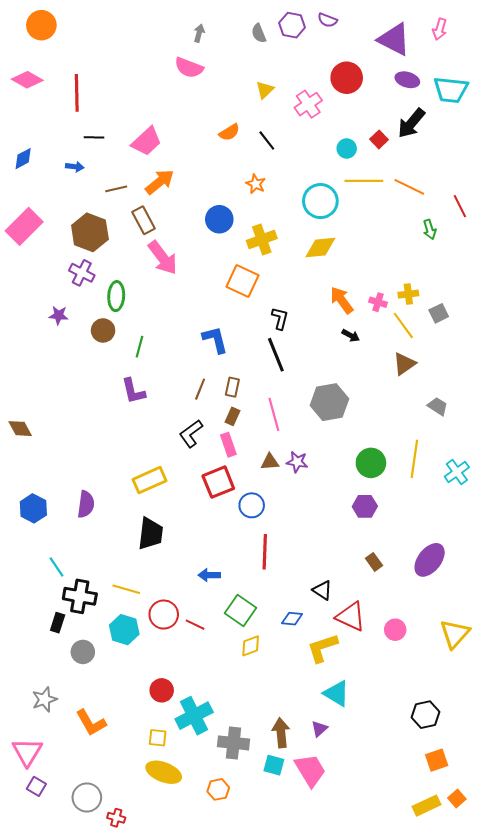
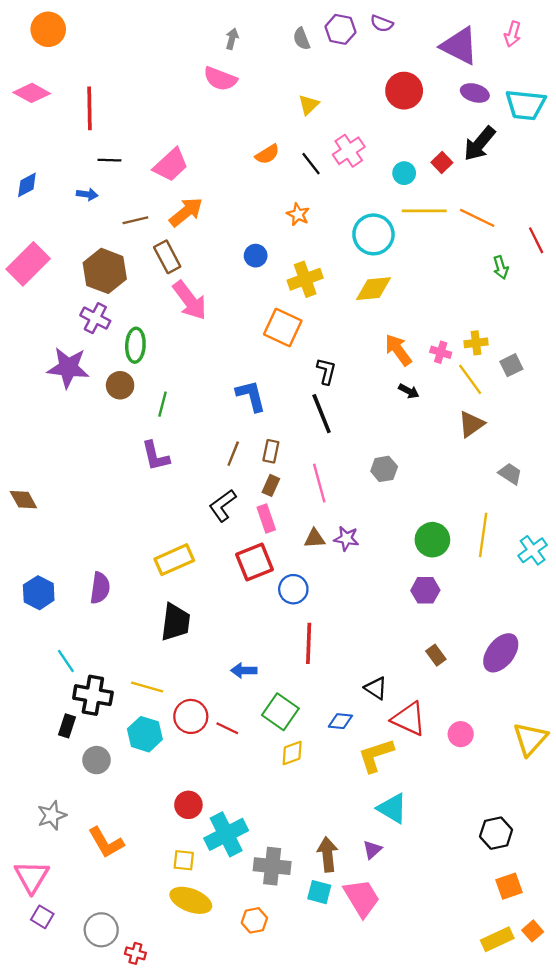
pink cross: (308, 104) -> (349, 151), moved
blue circle: (219, 219) -> (256, 256), size x0.7
purple star: (59, 315) -> (68, 368), size x1.8
gray hexagon: (329, 402) -> (384, 469), size x0.6

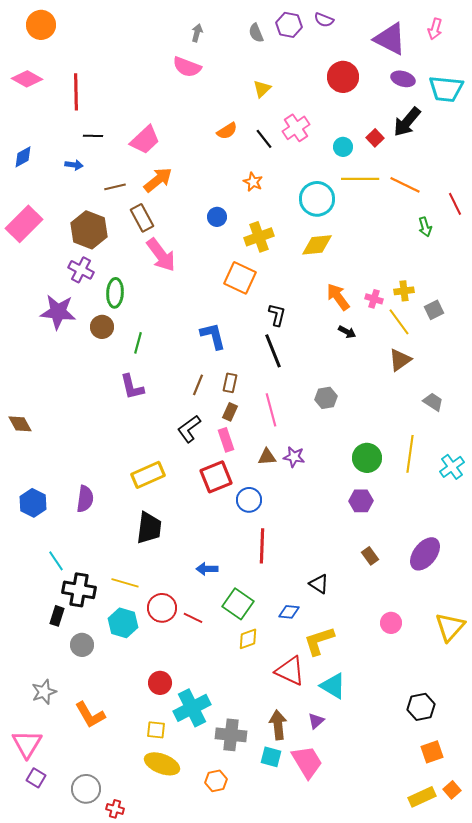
red triangle: (409, 719) -> (290, 671), moved

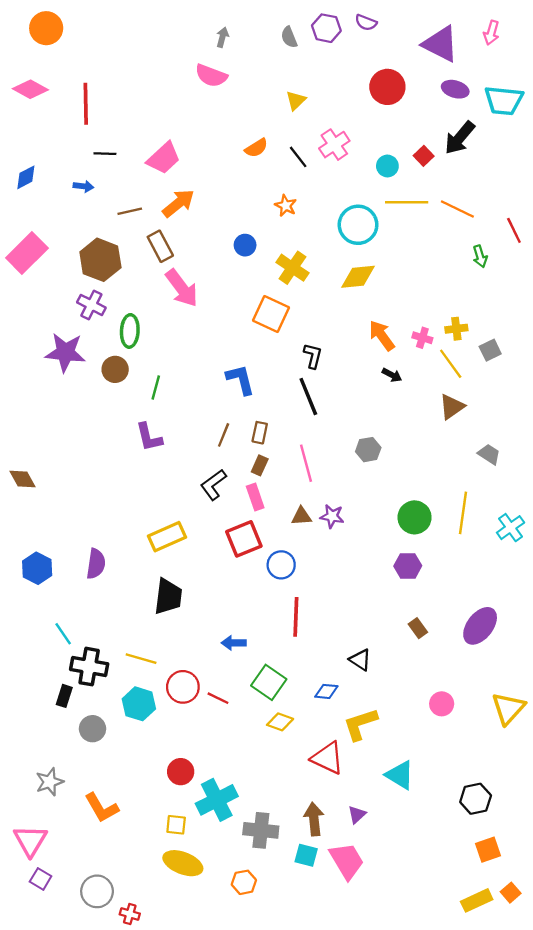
yellow cross: (259, 237) -> (292, 268), turned -36
yellow diamond: (248, 639) -> (280, 722), turned 40
cyan triangle: (333, 686) -> (400, 775), moved

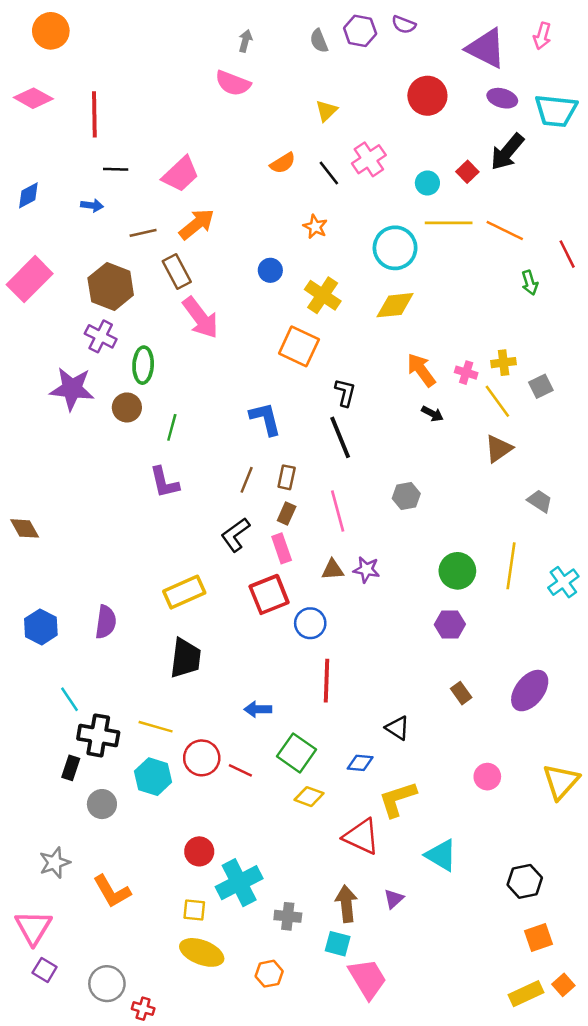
gray cross: (261, 830) -> (288, 916), size x0.7
pink trapezoid: (347, 861) -> (368, 979), moved

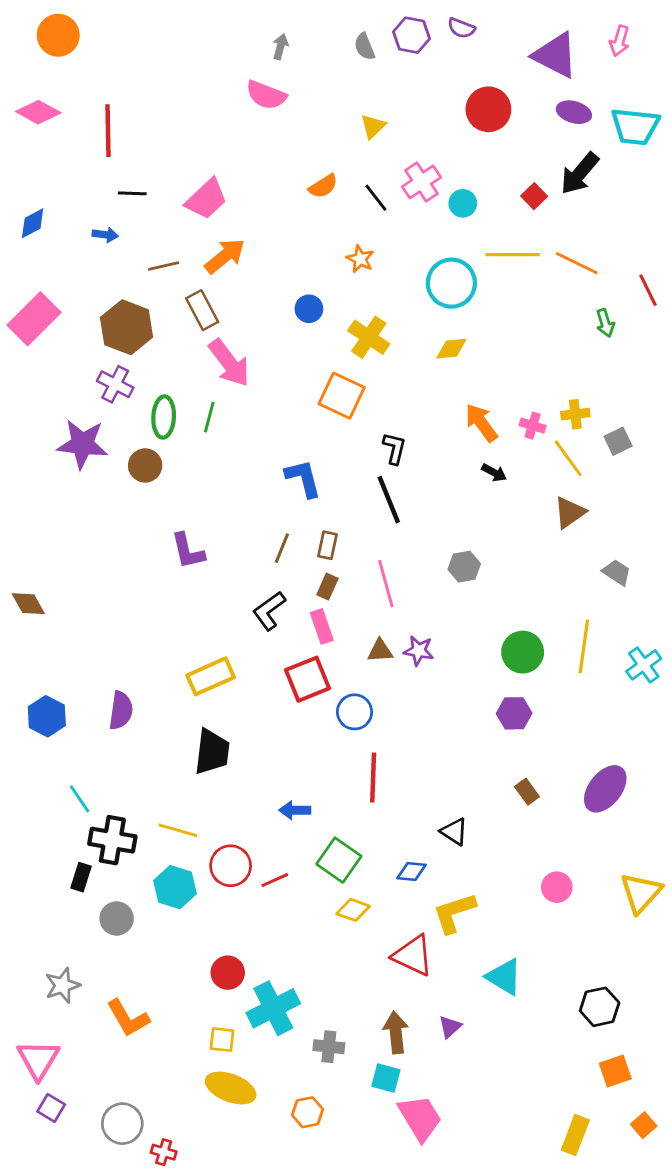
cyan circle: (427, 183) -> (463, 203), moved
yellow diamond: (395, 305) -> (451, 349), size x0.7
green line: (172, 427) -> (209, 417), moved
red line: (240, 770) -> (275, 880), turned -50
yellow rectangle: (526, 994) -> (575, 1135), moved, turned -44

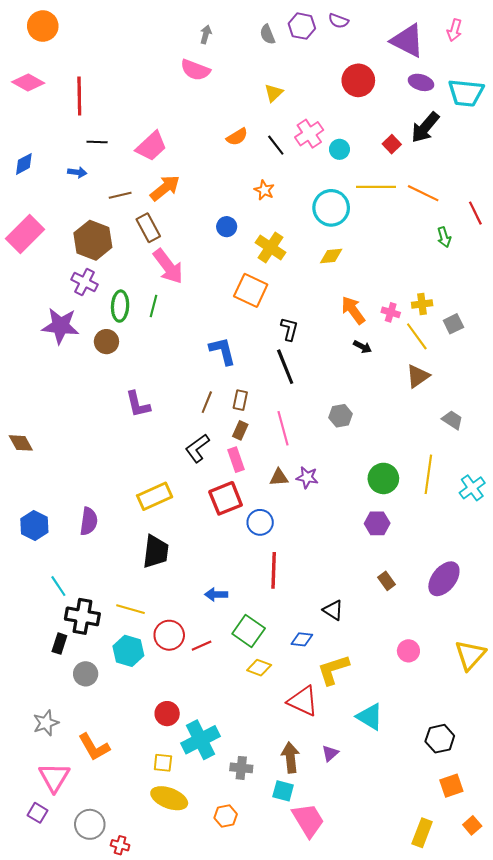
pink triangle: (38, 1060) -> (54, 777), moved

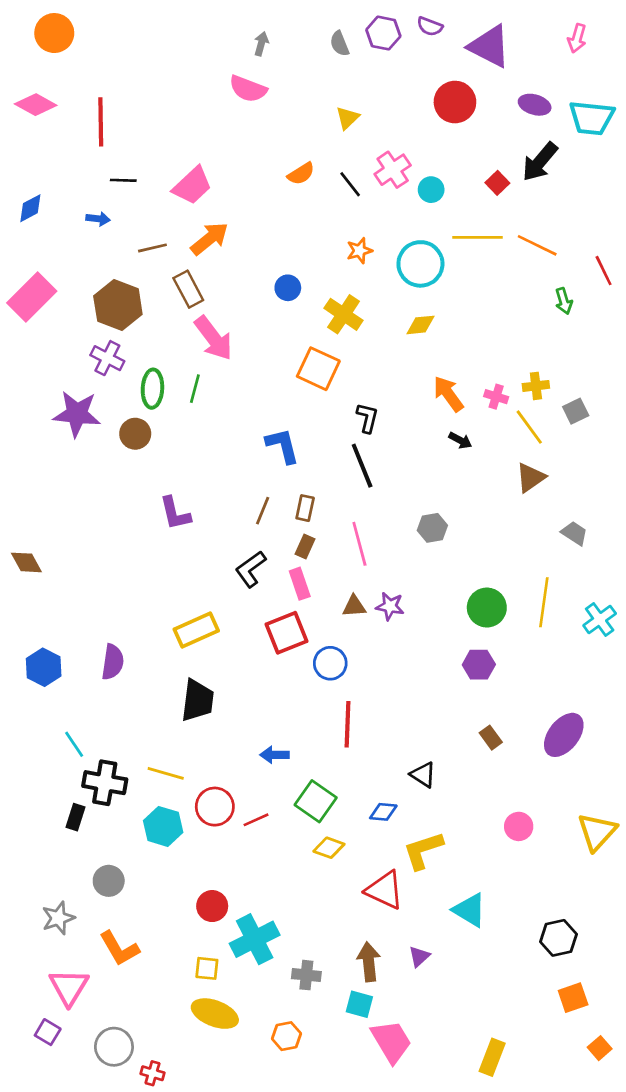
purple triangle: (407, 41) -> (489, 46), moved
orange star: (264, 190) -> (359, 251), moved, turned 30
gray circle: (86, 674) -> (109, 881), moved
yellow rectangle: (422, 833) -> (492, 1057), moved

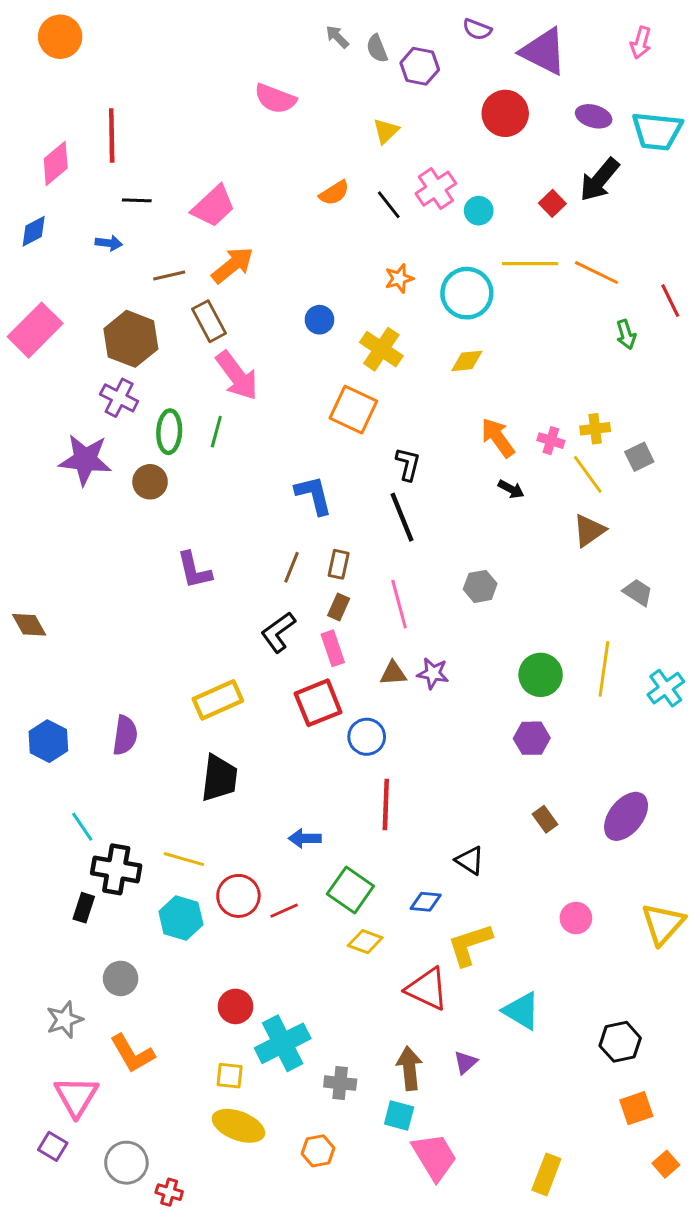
purple hexagon: (383, 33) -> (420, 66), moved
gray arrow: (261, 44) -> (337, 37), moved, turned -60
pink diamond: (36, 105) -> (56, 163), moved, turned -69

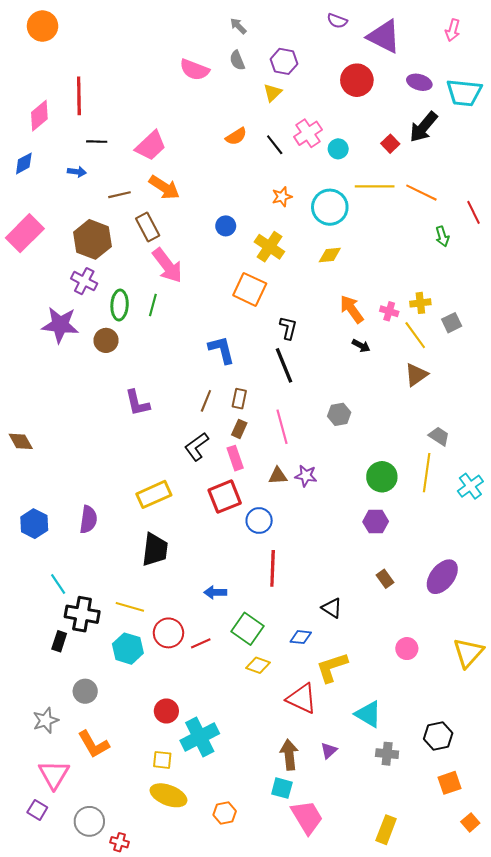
gray semicircle: (377, 49) -> (237, 60), moved
purple hexagon: (420, 66) -> (284, 61), moved
orange arrow: (233, 265) -> (164, 187), turned 72
gray trapezoid: (638, 592) -> (439, 436), moved
gray cross: (340, 1083) -> (387, 754), moved

